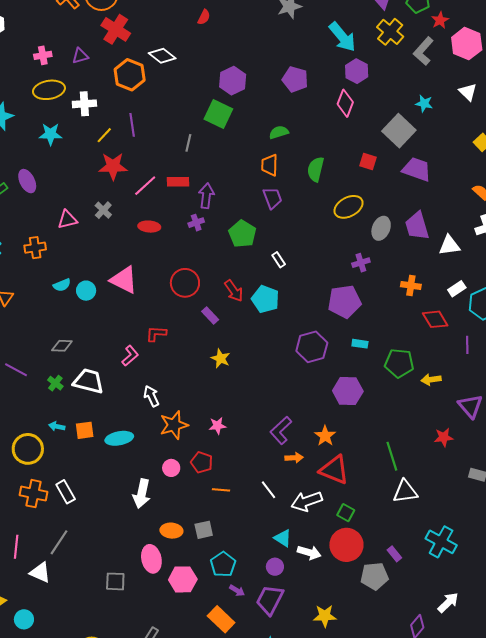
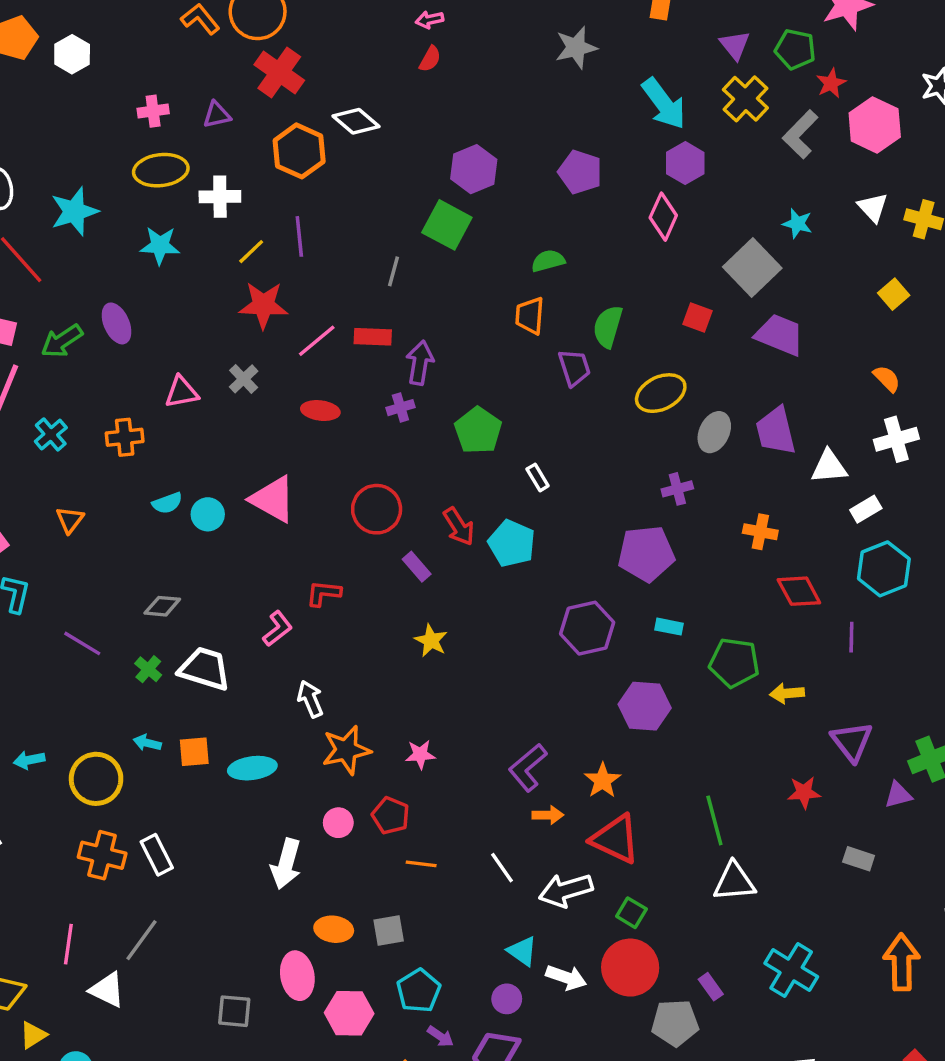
purple trapezoid: (272, 198) -> (574, 368), moved
white rectangle: (457, 289) -> (866, 509), moved

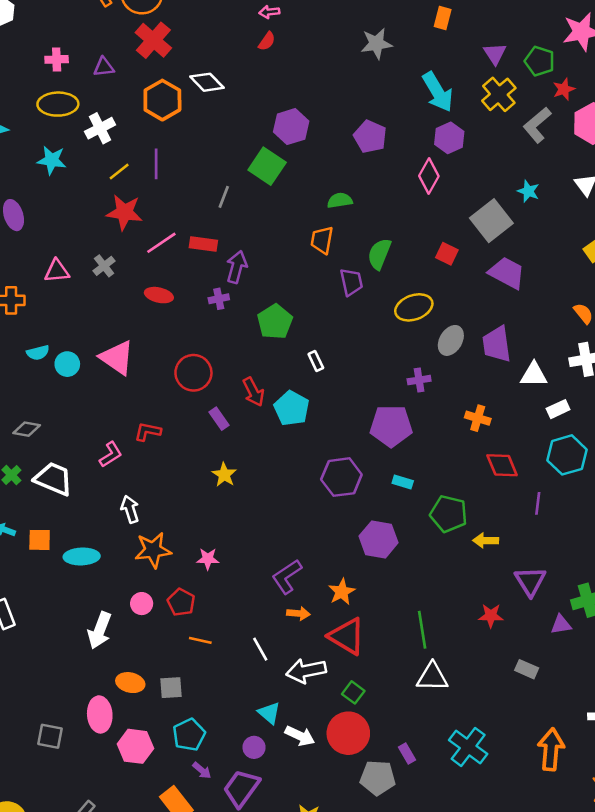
white cross: (220, 197) -> (100, 128), turned -32

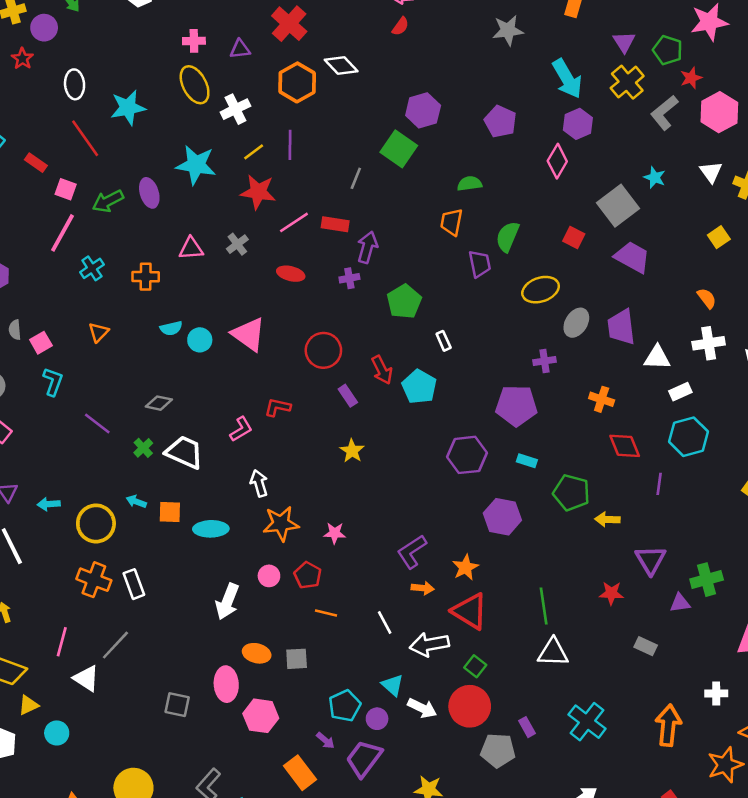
yellow ellipse: (58, 104) -> (195, 85), turned 63
cyan star: (52, 160) -> (196, 165), moved, size x1.4
cyan pentagon: (189, 735) -> (345, 706), moved

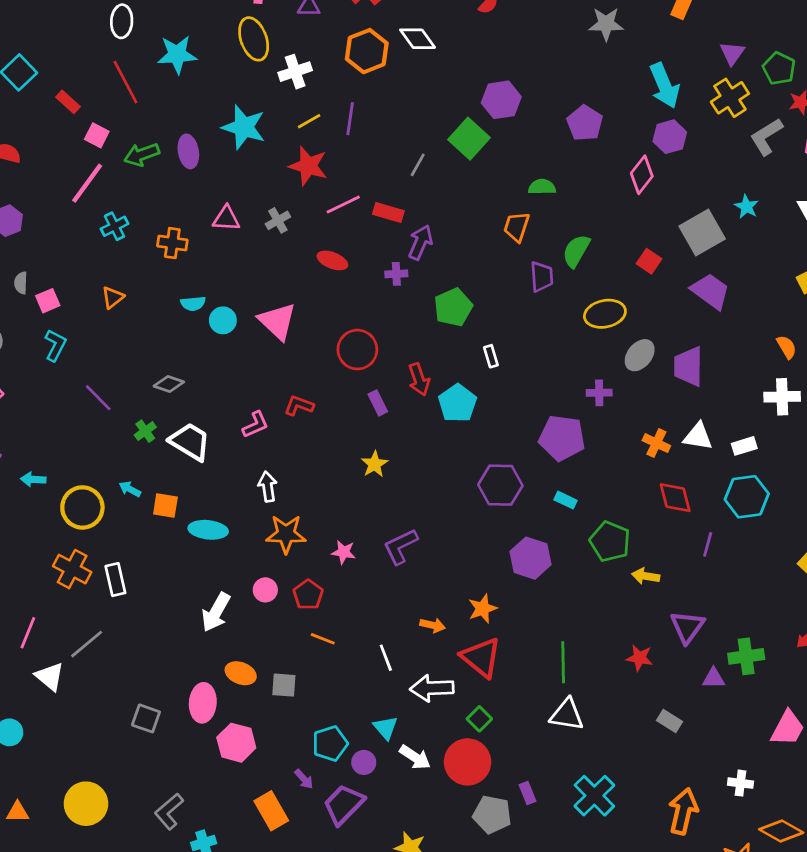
white triangle: (657, 358) -> (698, 436), moved
purple L-shape: (412, 552) -> (400, 546), moved

